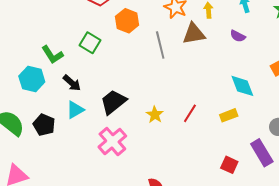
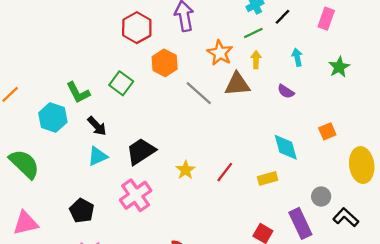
gray line: (160, 45) -> (199, 93), turned -40
black pentagon: (44, 125) -> (82, 211), moved

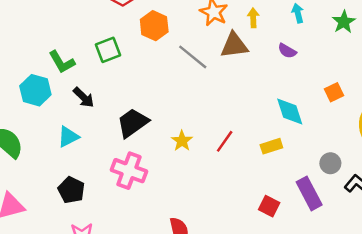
green square: (121, 83) -> (108, 50), turned 35
cyan triangle: (98, 156) -> (68, 137), moved
pink cross: (136, 195) -> (129, 171), turned -32

